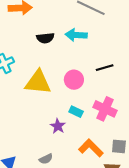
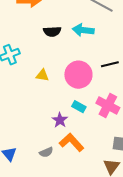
pink circle: (74, 80) -> (78, 75), size x1.4
yellow triangle: (38, 82) -> (42, 75), size x0.5
orange L-shape: (91, 148) -> (72, 142), moved

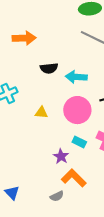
cyan arrow: (83, 30) -> (76, 77), moved
gray semicircle: (46, 152) -> (57, 196), moved

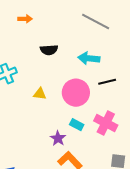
orange arrow: (24, 38) -> (25, 19), size x0.6
cyan arrow: (76, 77) -> (89, 58), moved

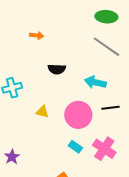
purple star: (58, 138) -> (12, 157), moved

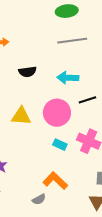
gray line: (106, 47) -> (72, 41), turned -32
yellow triangle: (42, 112) -> (21, 116), size x1.5

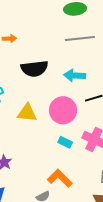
black semicircle: (27, 72) -> (34, 69), size x1.5

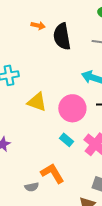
black semicircle: (34, 69) -> (62, 36), moved, turned 72

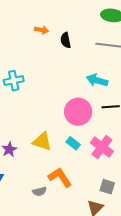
black semicircle: (62, 36) -> (66, 40), size x0.6
yellow triangle: (37, 102) -> (42, 141), moved

